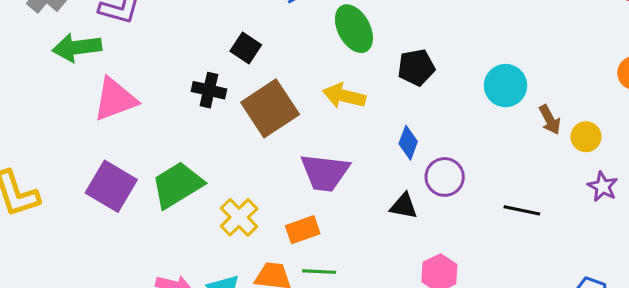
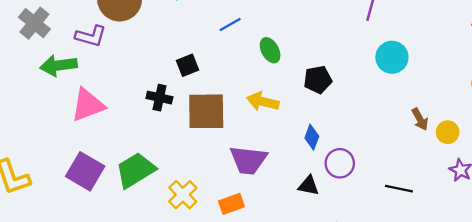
green ellipse: (354, 29) -> (270, 50), size x0.7
black square: (246, 48) -> (188, 65), turned 35
cyan circle: (505, 86) -> (392, 57), moved
brown square: (270, 108) -> (206, 111), turned 33

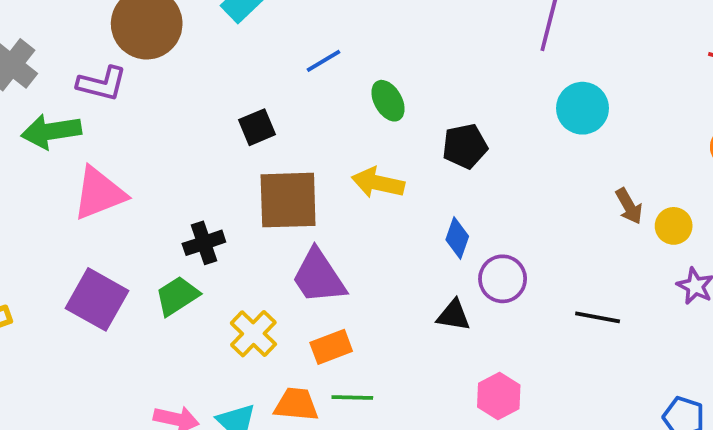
black cross: (159, 98) -> (204, 243), moved, turned -30
purple trapezoid: (248, 160) -> (319, 277), moved, turned 51
green trapezoid: (136, 170) -> (177, 296), size x0.7

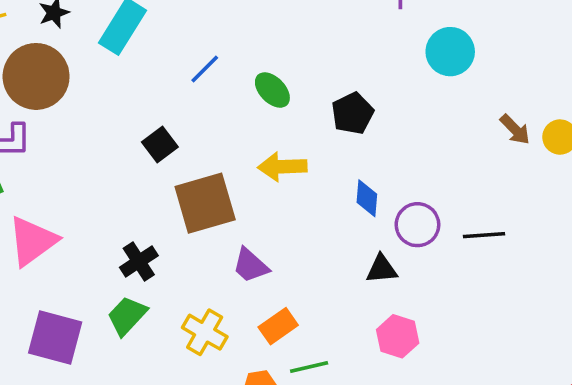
purple trapezoid: (319, 277) -> (251, 265), size x0.7
black line: (598, 317) -> (484, 235), moved
pink hexagon: (499, 396) -> (398, 336), moved

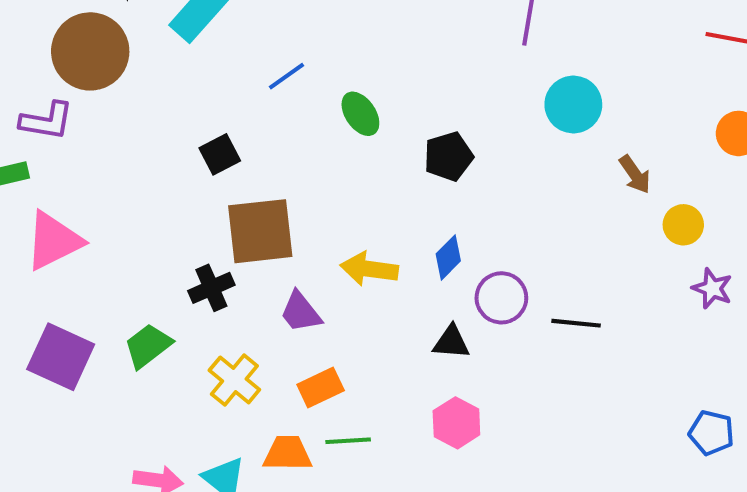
brown arrow: (515, 129) -> (635, 174), moved
yellow arrow: (282, 167) -> (369, 269), moved
blue diamond: (367, 198) -> (448, 257), turned 30
black cross: (139, 261) -> (211, 288), moved

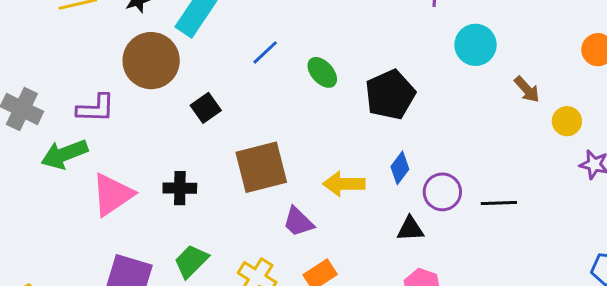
brown circle: (90, 51) -> (151, 61), moved
black square: (220, 154) -> (206, 108), moved
black pentagon: (448, 156) -> (390, 95), size x1.4
black cross: (211, 288) -> (180, 188), moved, turned 32

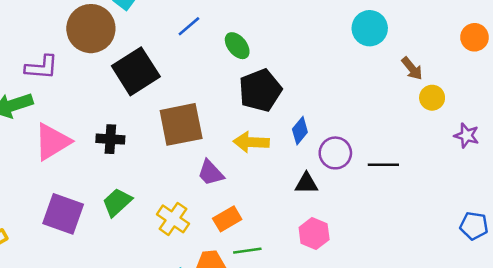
black pentagon: (390, 95) -> (260, 90), moved
black square: (206, 108) -> (136, 71), size x1.8
yellow circle: (567, 121) -> (432, 98), moved

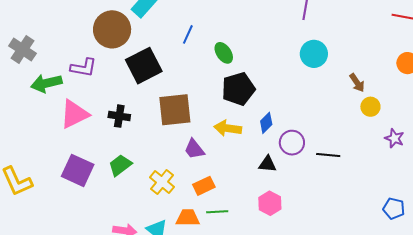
blue line: (189, 26) -> (188, 34), turned -30
cyan circle: (370, 28) -> (314, 54), moved
purple L-shape: (41, 67) -> (83, 68), moved

